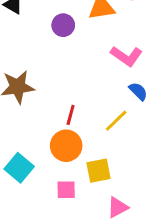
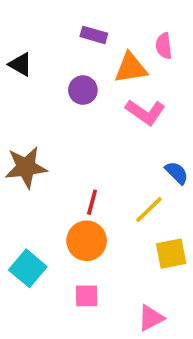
pink L-shape: (126, 56) -> (145, 112), moved
yellow square: (98, 171) -> (171, 254), moved

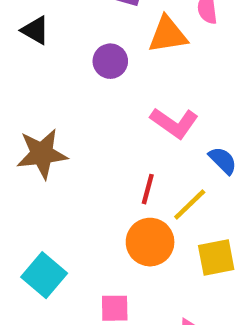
pink L-shape: (145, 112) -> (174, 123), moved
red line: (92, 202) -> (148, 189), moved
orange circle: (87, 241) -> (150, 242), moved

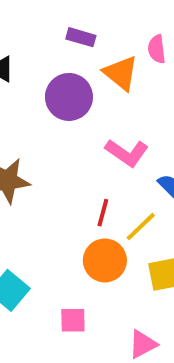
orange triangle: (168, 35) -> (121, 73), turned 48
purple circle: (110, 61) -> (69, 97), size x1.5

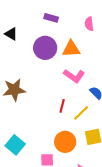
orange triangle: (121, 73) -> (71, 49), moved, turned -42
orange circle: (105, 260) -> (65, 142), moved

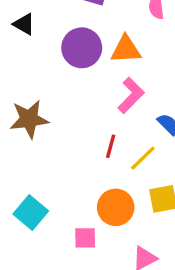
pink L-shape: (74, 76) -> (131, 95), turned -80

